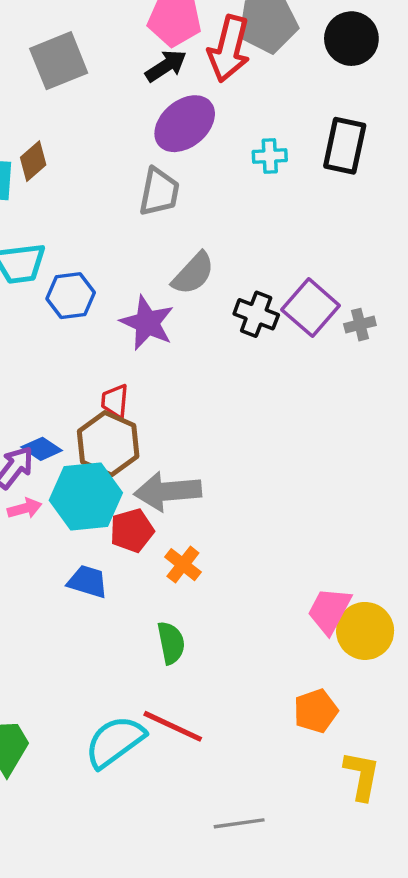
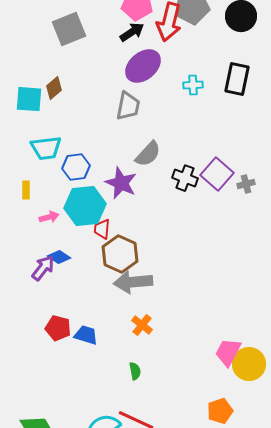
brown hexagon: (108, 444) -> (120, 254), moved
cyan hexagon: (86, 496) -> (85, 206), moved
pink arrow: (25, 508) -> (49, 217), moved
red pentagon: (132, 531) -> (58, 328), moved, turned 30
green semicircle: (171, 643) -> (135, 371), size x0.7

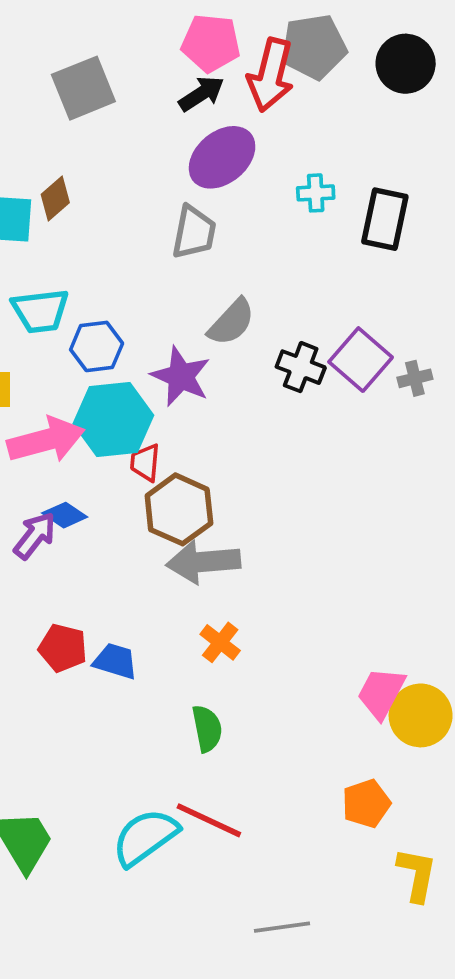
black rectangle: (237, 79) -> (385, 219), moved
pink arrow: (49, 217) -> (46, 440), size x2.0
green semicircle: (135, 371) -> (207, 729), size x1.4

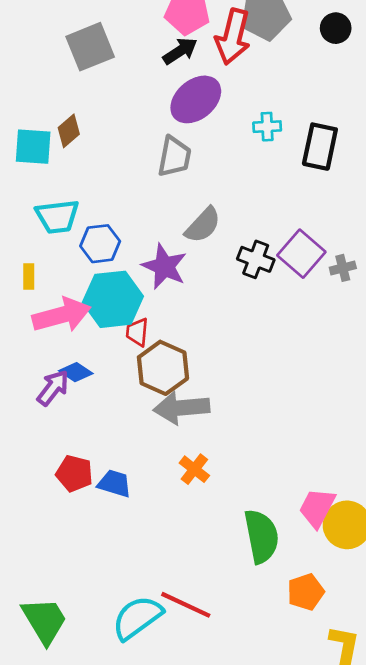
black circle: (406, 64) -> (336, 28), size x0.7
green semicircle: (207, 729) -> (261, 536), moved, size x1.5

